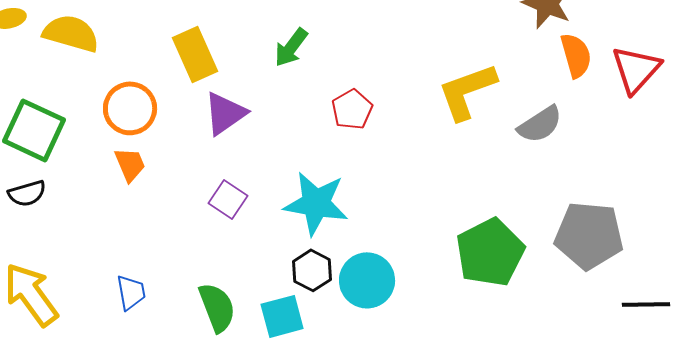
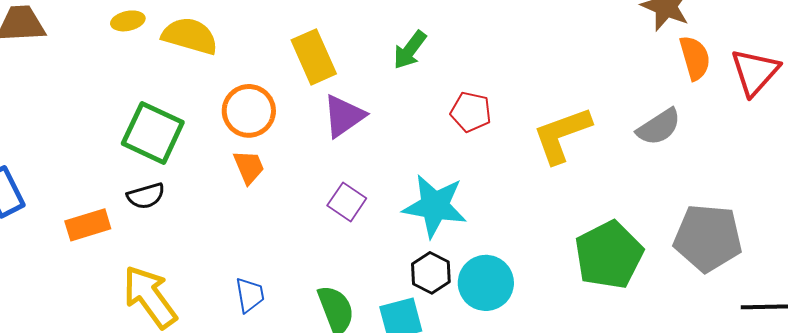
yellow L-shape: (467, 91) -> (562, 135), moved
red pentagon: (352, 109) -> (471, 112), turned -30

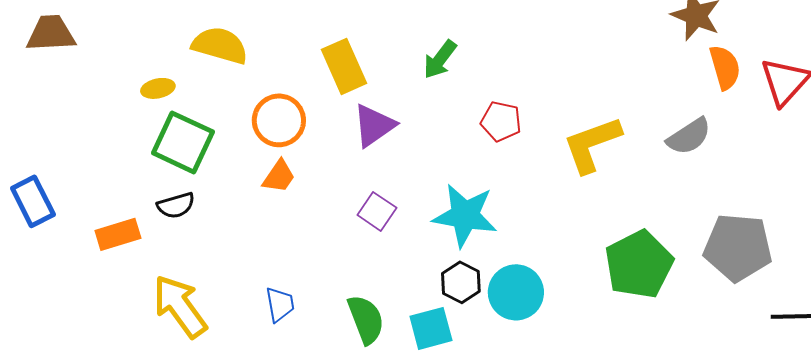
yellow ellipse: (128, 21) -> (158, 88), moved
orange trapezoid: (249, 167) -> (279, 176), turned 57

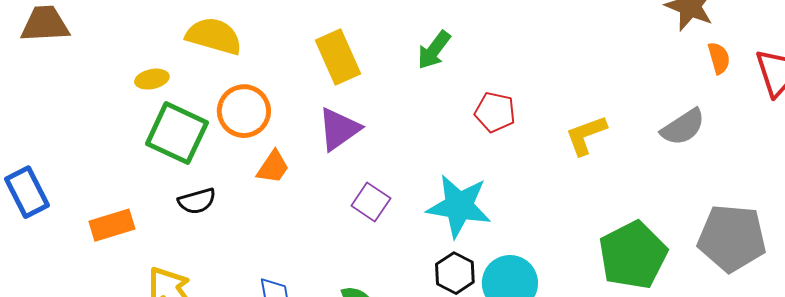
orange semicircle: (725, 67) -> (719, 58), size x0.7
orange circle: (279, 120) -> (244, 111), moved
purple triangle: (374, 125) -> (339, 129), moved
yellow L-shape: (592, 144) -> (586, 135), size x0.7
black semicircle: (176, 205) -> (197, 201), moved

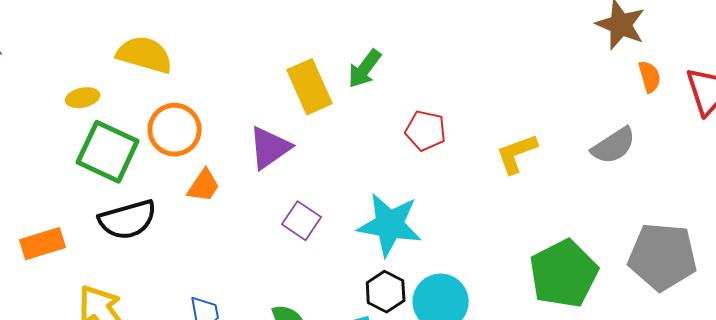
yellow rectangle: (338, 57) -> (310, 87), moved
black semicircle: (197, 201) -> (128, 220), size x1.5

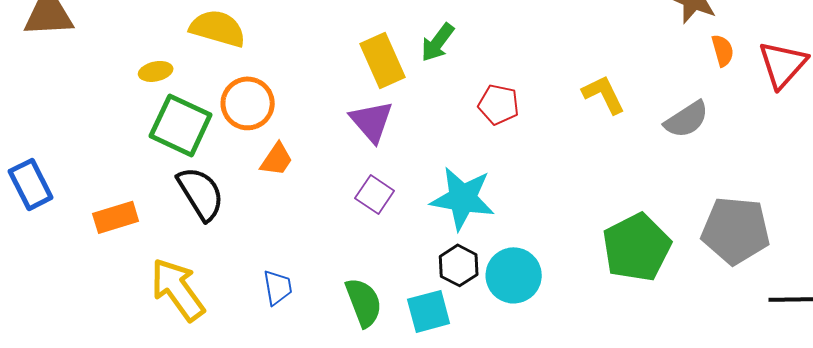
purple triangle: (270, 148) -> (372, 121), moved, turned -36
yellow L-shape: (517, 154) -> (604, 94), moved, turned 84
black semicircle: (128, 220) -> (201, 193), turned -106

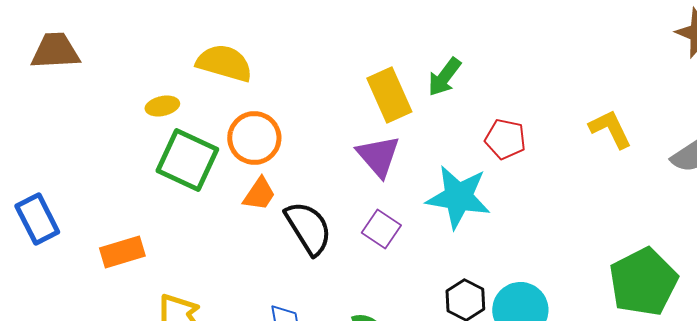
orange trapezoid: (277, 159) -> (259, 194), moved
black semicircle: (201, 193) -> (308, 228), moved
cyan star: (463, 198) -> (458, 197), moved

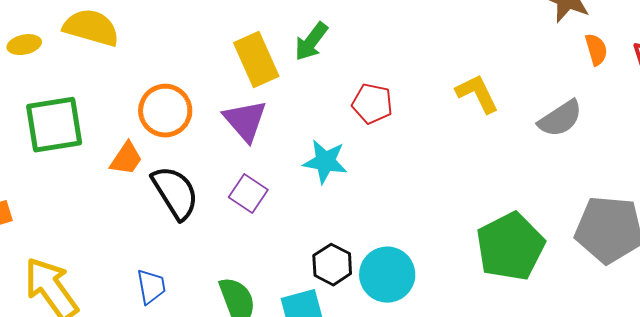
yellow ellipse: (162, 106) -> (24, 45), moved
orange circle: (254, 138) -> (165, 111), moved
green square: (187, 160) -> (54, 125), turned -34
cyan star: (458, 197) -> (325, 162), size x0.7

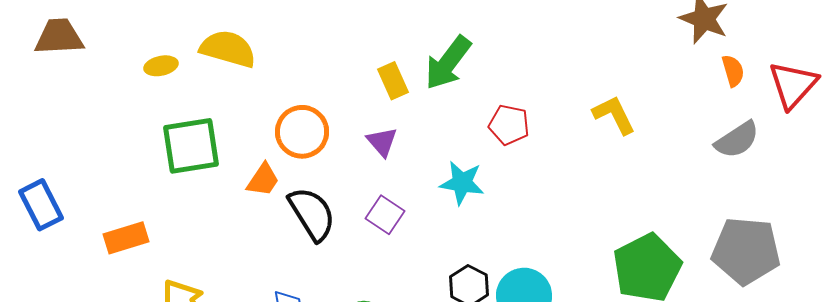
green arrow: (311, 42) -> (448, 63), size x1.4
yellow rectangle: (256, 60) -> (393, 81), size x0.7
gray semicircle: (560, 119) -> (737, 140), moved
purple triangle: (245, 121) -> (382, 142), size x0.7

